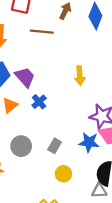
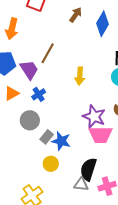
brown line: (42, 32) -> (48, 53), moved, turned -75
blue star: (89, 142) -> (61, 141), moved
gray circle: (21, 146) -> (30, 120), moved

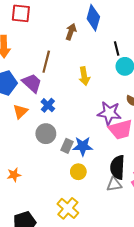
brown arrow: (76, 15) -> (71, 32), moved

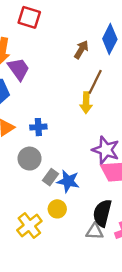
brown line: (46, 62) -> (95, 82), moved
purple trapezoid: (32, 83) -> (19, 69), moved
blue cross: (48, 105) -> (38, 127), turned 32
yellow cross: (68, 208) -> (29, 226), moved

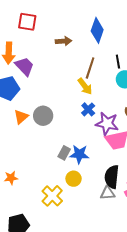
brown arrow: (81, 50) -> (64, 41), moved, turned 63
yellow arrow: (86, 103) -> (85, 86), turned -30
blue cross: (38, 127) -> (88, 109), moved, turned -32
gray circle: (30, 159) -> (43, 116), moved

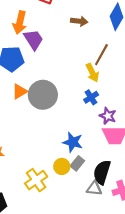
gray circle: (43, 116) -> (43, 95), size x1.4
purple star: (107, 124) -> (108, 116), size x0.7
gray rectangle: (64, 153) -> (77, 163), moved

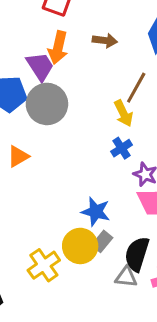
orange arrow: (20, 22) -> (58, 48), moved
orange triangle: (20, 91) -> (18, 156), moved
gray circle: (43, 95) -> (47, 104), moved
yellow circle: (62, 166) -> (80, 246), size x1.5

